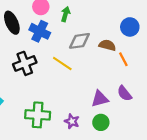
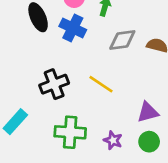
black cross: (25, 63) -> (54, 84), moved
yellow line: (62, 63) -> (101, 84), moved

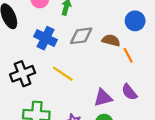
blue cross: (73, 28) -> (46, 38), moved

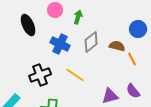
gray diamond: (81, 36) -> (91, 42), turned -30

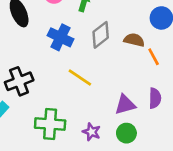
black cross: (40, 75) -> (19, 81), moved
purple semicircle: (133, 91) -> (155, 98), turned -140

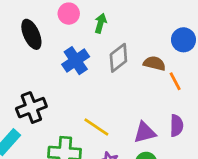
blue cross: (60, 37) -> (76, 61), turned 30
yellow line: (80, 77) -> (96, 127), moved

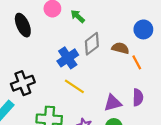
green arrow: (101, 23) -> (78, 16), turned -64
blue cross: (76, 61) -> (68, 58), moved
yellow line: (96, 127) -> (74, 86), moved

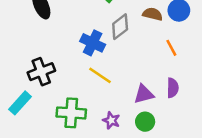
brown semicircle: (120, 48) -> (153, 14), moved
blue cross: (68, 58) -> (93, 43), turned -30

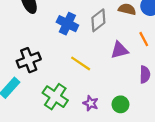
blue cross: (93, 43) -> (67, 24), moved
purple triangle: (144, 94) -> (119, 50), moved
green cross: (71, 113) -> (55, 97), turned 30

